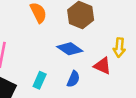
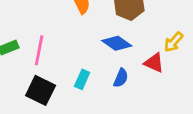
yellow arrow: (119, 48) -> (173, 42), turned 36

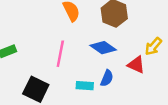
pink line: (39, 50) -> (60, 54), moved
cyan rectangle: (82, 79) -> (85, 86), moved, turned 70

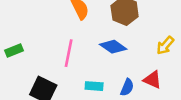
red triangle: (136, 65) -> (153, 80), moved
blue semicircle: (107, 78) -> (127, 87), moved

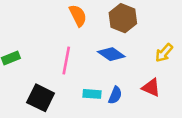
blue semicircle: (127, 87) -> (115, 95), moved

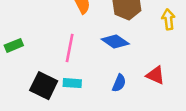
yellow arrow: (164, 53) -> (168, 19), moved, turned 132
cyan rectangle: (92, 94) -> (72, 83), moved

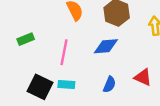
blue diamond: (115, 41) -> (106, 46), turned -40
green rectangle: (14, 45) -> (26, 39), moved

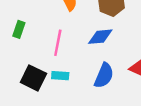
green rectangle: (26, 39) -> (19, 29), turned -49
blue semicircle: (109, 85) -> (104, 76), size x1.5

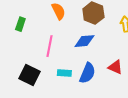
green rectangle: (19, 29) -> (20, 24), moved
cyan rectangle: (60, 76) -> (64, 73), moved

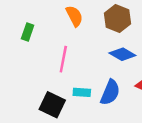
blue diamond: (84, 41) -> (122, 54), moved, turned 35
black square: (29, 75) -> (52, 105), moved

